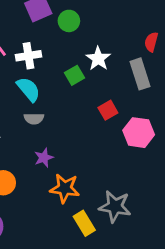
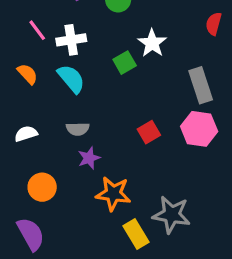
gray rectangle: (140, 74) -> (201, 85), moved
red square: (108, 110) -> (149, 132), moved
gray semicircle: (34, 119) -> (78, 129), moved

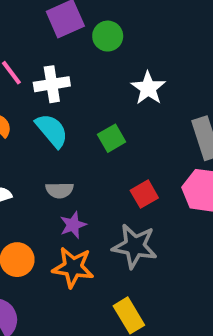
green square: (125, 63) -> (112, 138), moved
orange star: (113, 194) -> (73, 267), moved
gray star: (172, 215) -> (135, 246), moved

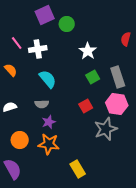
cyan semicircle: (52, 130) -> (48, 79), moved
green square: (112, 138) -> (93, 77), moved
gray star: (135, 246) -> (106, 129), moved, turned -30

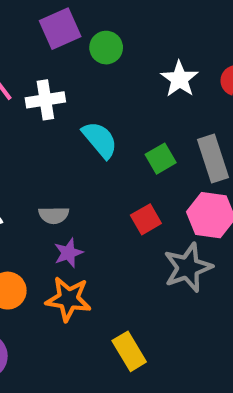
white star: (88, 51) -> (179, 79), moved
cyan semicircle: (48, 79) -> (100, 140), moved

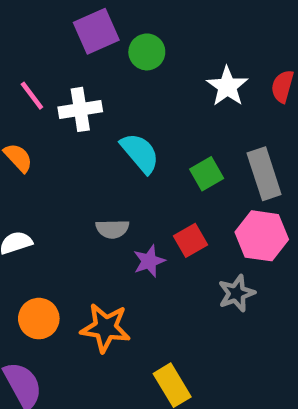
gray semicircle: (54, 215) -> (112, 229), moved
purple star: (68, 253) -> (149, 261), moved
gray star: (188, 268) -> (236, 293), size x0.7

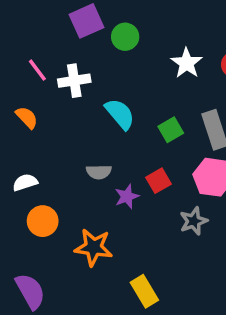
orange circle: (39, 319) -> (43, 221), moved

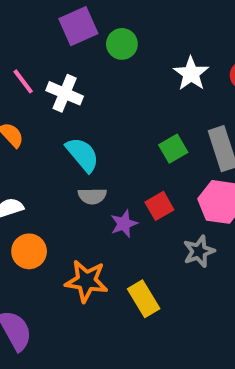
white cross: (74, 81) -> (65, 93), turned 32
cyan semicircle: (120, 114) -> (82, 155), moved
yellow rectangle: (144, 291) -> (144, 299), moved

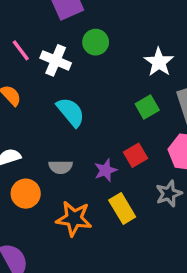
green circle: (122, 44) -> (96, 42), moved
white star: (191, 74) -> (159, 62), moved
gray semicircle: (92, 196) -> (61, 167), moved
yellow rectangle: (144, 299) -> (122, 209), moved

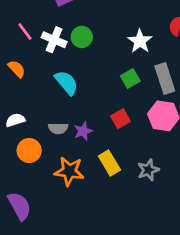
green circle: (96, 42) -> (82, 37), moved
purple star: (106, 170) -> (83, 131), moved
gray star: (169, 194) -> (148, 170), moved

